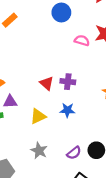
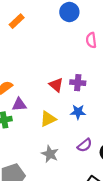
pink semicircle: (82, 40) -> (91, 40), turned -112
purple semicircle: (74, 153) -> (85, 145), moved

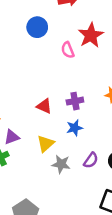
purple cross: (78, 83) -> (75, 101), moved
gray star: (50, 154) -> (61, 164), moved

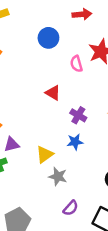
purple cross: (75, 101) -> (78, 115), turned 35
red triangle: (44, 106) -> (53, 93), moved
purple semicircle: (91, 160) -> (71, 208), moved

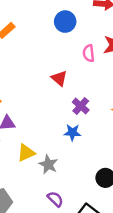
yellow triangle: (45, 154) -> (26, 153), moved
purple semicircle: (71, 208) -> (55, 199), turned -98

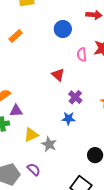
purple semicircle: (55, 199) -> (34, 169), moved

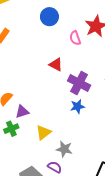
purple cross: (75, 97) -> (79, 83), size x1.5
gray star: (49, 144) -> (64, 149), moved

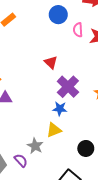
pink semicircle: (75, 38) -> (78, 30), moved
yellow triangle: (43, 132) -> (54, 130), moved

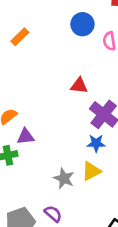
red triangle: (51, 62) -> (79, 86), turned -32
gray star: (35, 146) -> (64, 178), moved

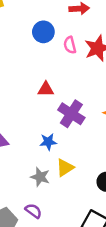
blue star: (96, 143) -> (48, 142), moved

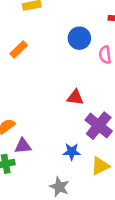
yellow triangle: (65, 168) -> (100, 166), moved

